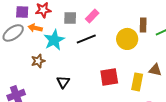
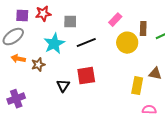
pink rectangle: (92, 16) -> (115, 20), moved
orange arrow: (35, 28) -> (18, 59), moved
red square: (109, 77) -> (86, 76), moved

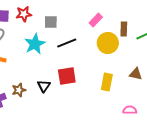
brown star: (38, 65) -> (19, 90), moved
yellow rectangle: (137, 86) -> (107, 82), moved

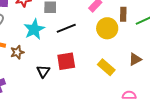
brown triangle: (136, 74) -> (135, 59), turned -40
yellow rectangle: (107, 82) -> (106, 67), turned -60
brown star: (19, 90) -> (17, 52), moved

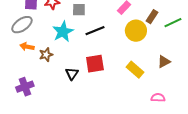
brown rectangle: (123, 14) -> (152, 17), turned 32

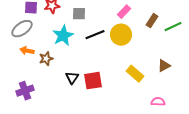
yellow circle: (136, 31) -> (121, 35), moved
red square: (95, 64) -> (93, 81), moved

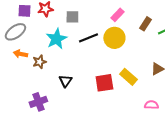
red square: (93, 81) -> (104, 83), moved
purple cross: (25, 91) -> (38, 102), moved

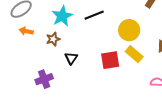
yellow circle: (114, 38) -> (129, 30), moved
brown star: (39, 62) -> (53, 39), moved

